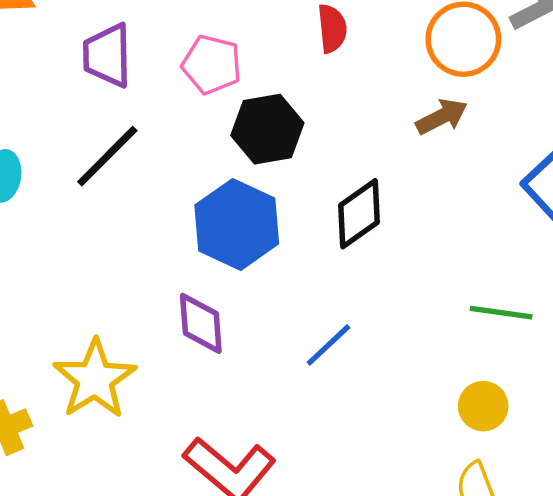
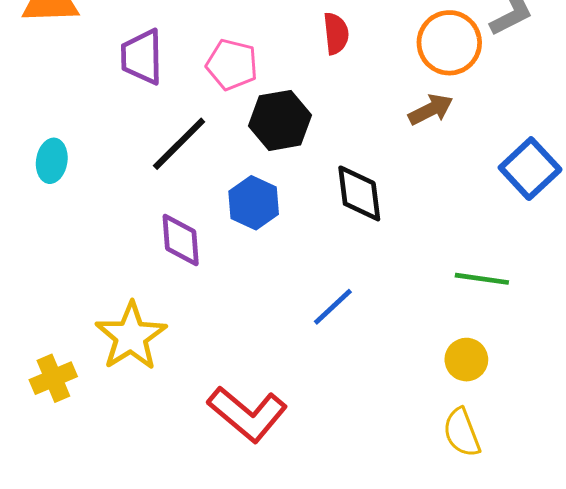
black line: (107, 156) -> (179, 144), moved
black diamond: (359, 214) -> (359, 193), turned -62
blue hexagon: (237, 224) -> (254, 203), size x0.7
purple diamond: (201, 323) -> (181, 240), moved

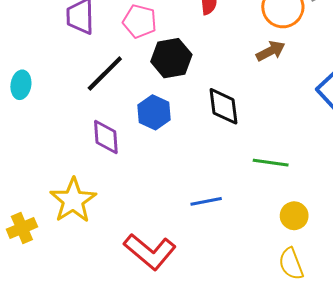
green line: (482, 279) -> (271, 163), moved
blue line: (333, 307) -> (206, 201), moved, turned 32

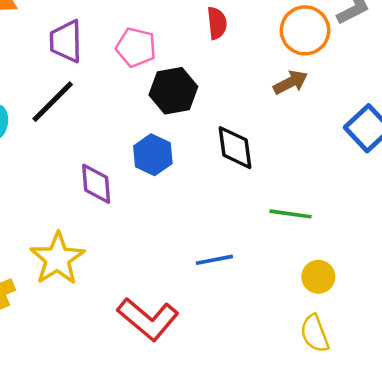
black line: (105, 74) -> (53, 102), moved

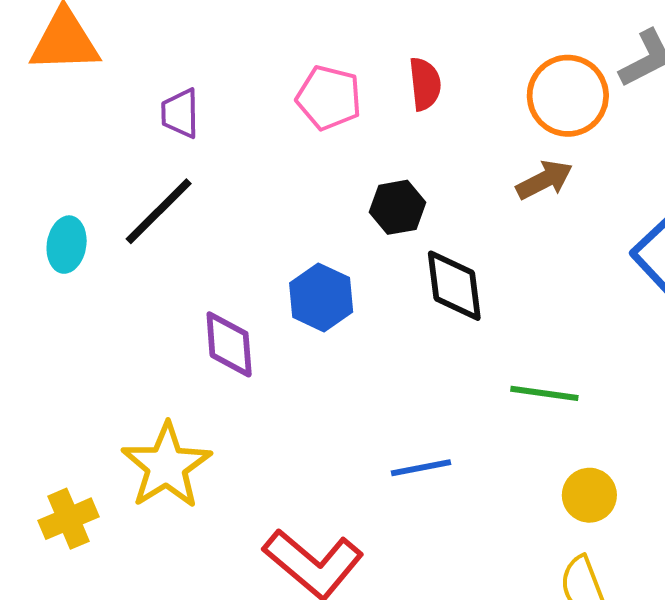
purple trapezoid: (66, 41) -> (180, 113), size x0.7
pink pentagon: (136, 47) -> (329, 98), moved
black hexagon: (173, 91) -> (397, 207), moved, size x0.7

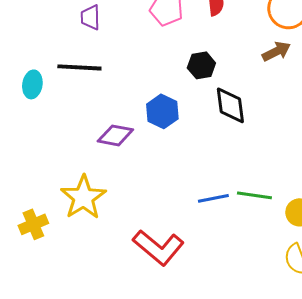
black line: (159, 211) -> (79, 67), turned 48
purple diamond: (229, 344) -> (115, 135), turned -75
green line: (544, 393) -> (254, 195), moved

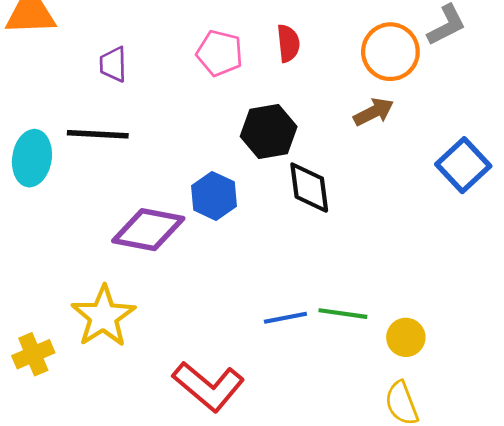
black hexagon: (201, 65) -> (269, 132), size x1.4
cyan ellipse: (32, 84) -> (32, 158), size x1.4
purple diamond: (115, 135) -> (148, 230), size x1.4

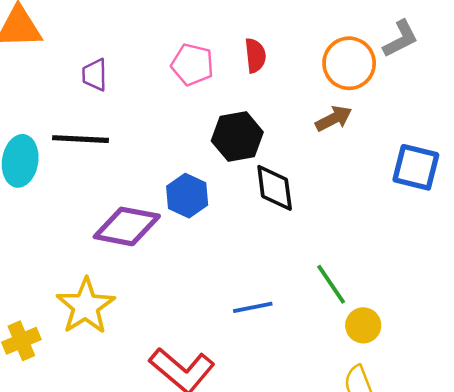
blue square: (463, 165) -> (416, 167), turned -33
green line: (343, 314) -> (331, 284), moved, turned 48

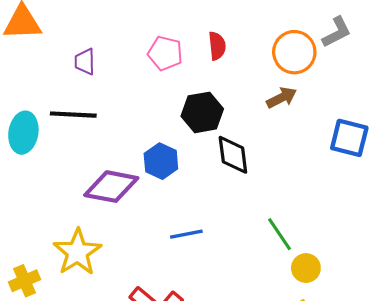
blue line: (253, 307) -> (186, 234), moved

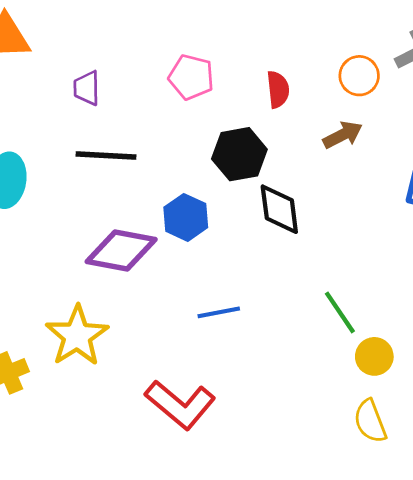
red semicircle: (217, 46) -> (278, 89), moved
orange circle: (294, 52) -> (359, 76), size x0.7
black line: (73, 115) -> (106, 156), moved

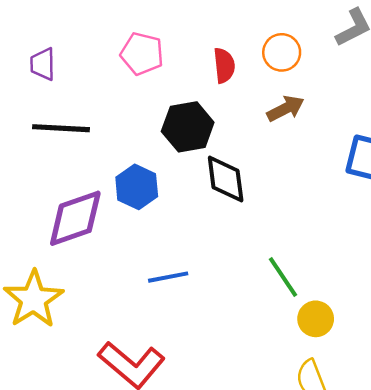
orange circle: (359, 76) -> (282, 52), moved
purple diamond: (121, 250) -> (75, 218), turned -30

